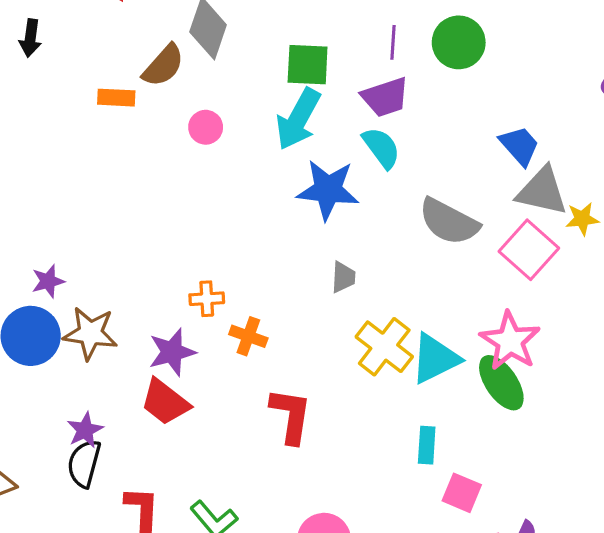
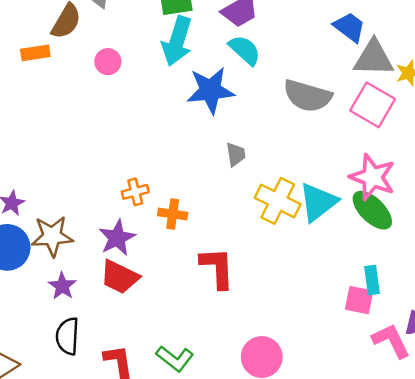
purple star: (85, 430) -> (62, 286), moved
cyan rectangle: (427, 445) -> (372, 280), moved

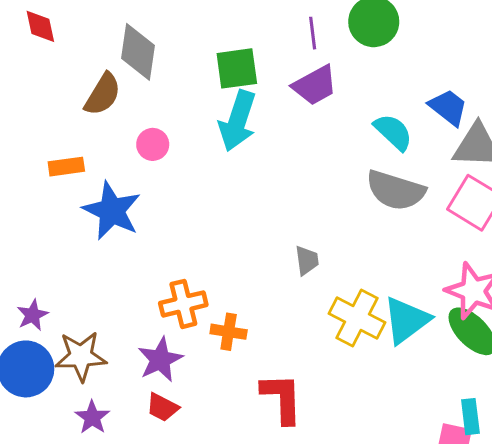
cyan semicircle: (245, 50) -> (393, 132), moved
orange rectangle: (35, 53) -> (66, 167), moved
blue star: (210, 90) -> (112, 211), moved, turned 30
orange cross: (135, 192) -> (183, 304), size x1.4
red trapezoid: (120, 277) -> (162, 407), size x0.7

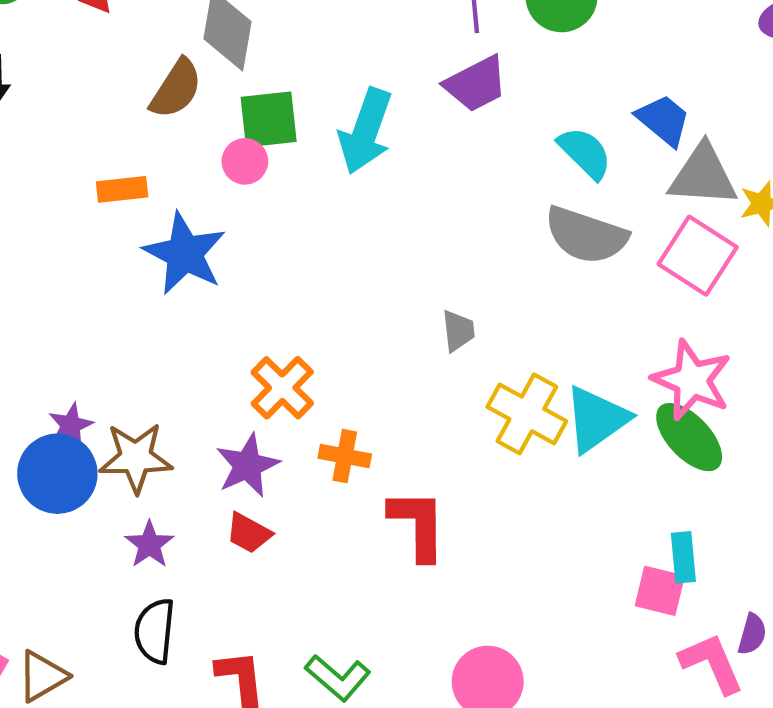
green square: (237, 68) -> (269, 119), moved
orange cross: (183, 304) -> (282, 388), turned -33
purple star: (32, 315) -> (71, 425), moved
orange cross: (229, 332) -> (345, 456), moved

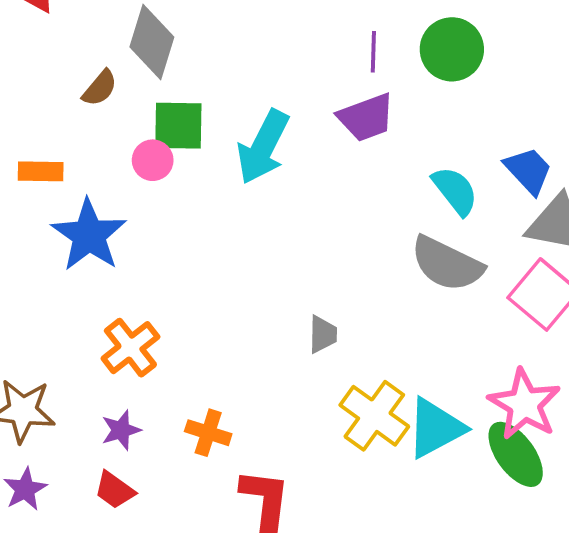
brown semicircle: (176, 89) -> (100, 88), size x0.7
orange cross: (282, 388) -> (130, 348), moved
purple star: (247, 465) -> (121, 430), size x0.7

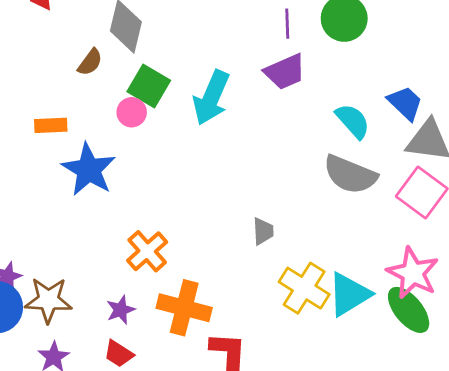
green square: (178, 126) -> (149, 86), turned 33
orange cross: (130, 348) -> (147, 251), moved
orange cross: (208, 433) -> (184, 308), size x1.6

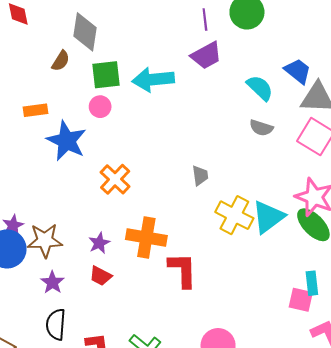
green square: (149, 86) -> (106, 75), turned -32
cyan arrow: (211, 98) -> (153, 80), turned 66
pink circle: (132, 112) -> (100, 107), moved
gray semicircle: (350, 175) -> (261, 128), size x0.6
orange cross: (147, 251) -> (115, 179), moved

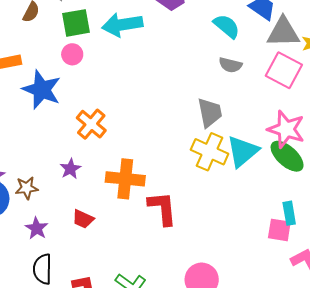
gray trapezoid: (200, 176) -> (210, 113), moved, size x1.5
brown star: (45, 240) -> (27, 188), size x0.7
purple star: (99, 243) -> (70, 169), moved

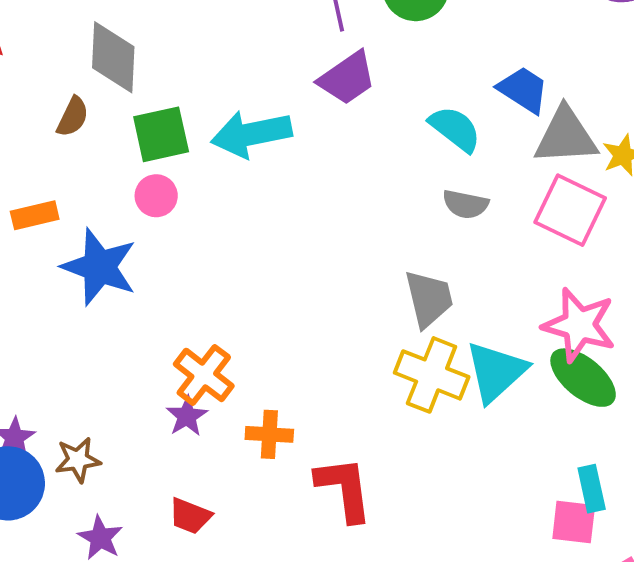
orange cross: (91, 124) -> (204, 375), moved
purple star: (70, 169) -> (187, 416), moved
orange cross: (125, 179) -> (269, 434), size x0.6

